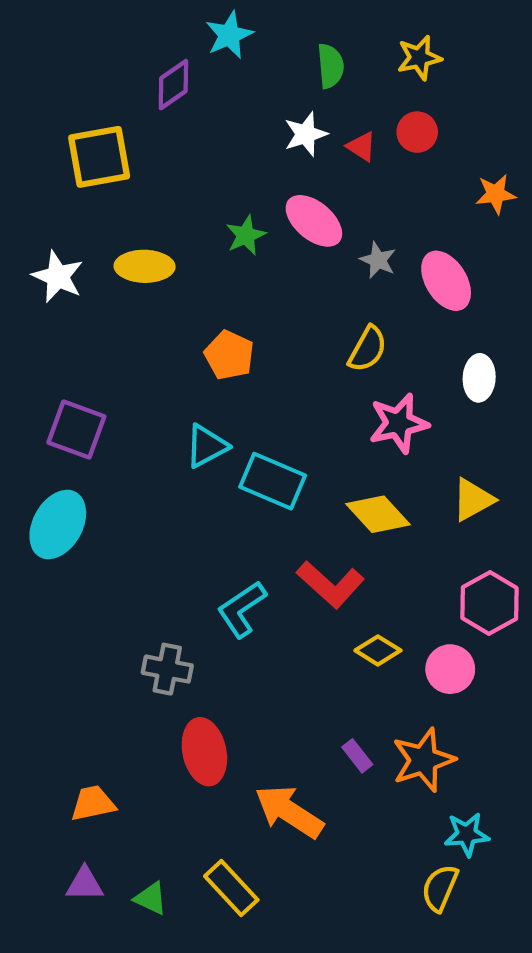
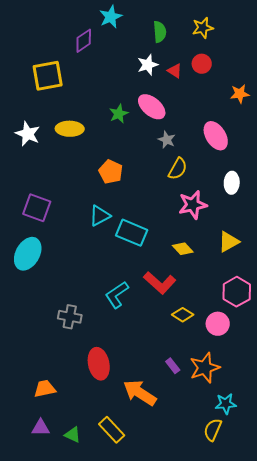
gray star: (378, 260) -> (167, 140), moved
yellow diamond: (378, 514) -> (183, 249), size x0.7
gray cross: (167, 669) -> (70, 317), moved

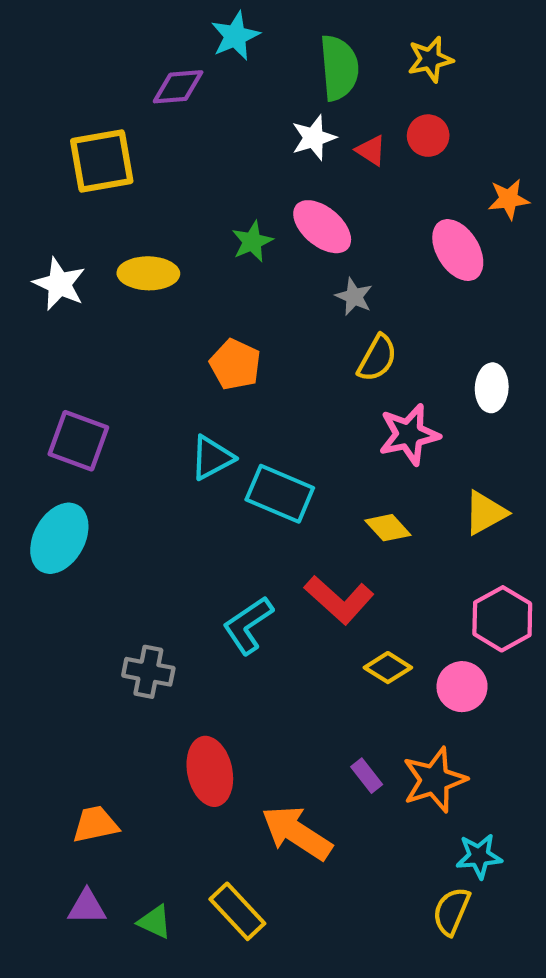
green semicircle: (160, 32) -> (339, 68), size x1.4
purple diamond: (84, 41) -> (178, 87), turned 30
pink ellipse: (216, 136) -> (458, 250), moved

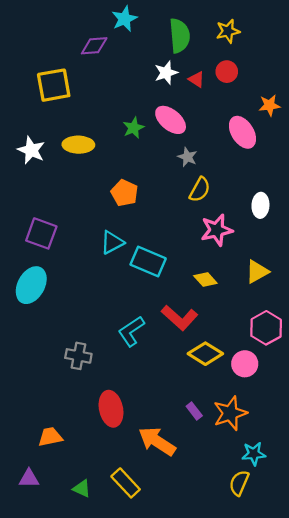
yellow diamond: (388, 668) -> (205, 354), size x1.4
purple triangle: (87, 907) -> (29, 478), moved

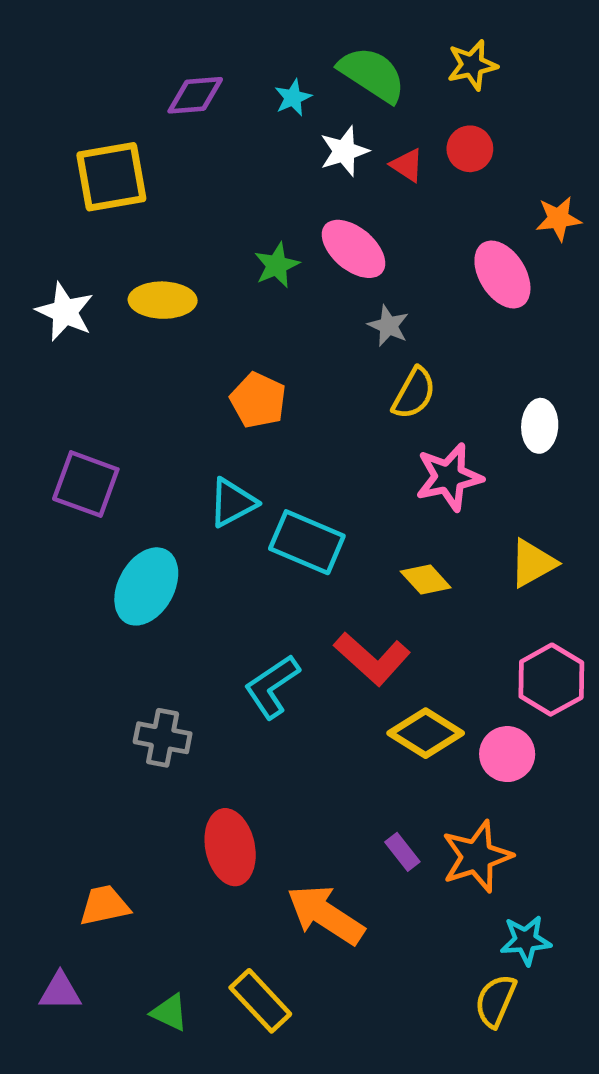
cyan star: (124, 19) -> (293, 98), moved, size x0.7
green semicircle: (180, 36) -> (372, 74), turned -52
cyan ellipse: (31, 285) -> (146, 586), moved

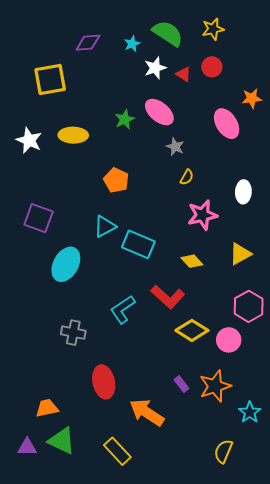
yellow semicircle: (414, 393) -> (187, 177), size x0.7
cyan star: (526, 940) -> (250, 412), moved, turned -30
green triangle: (170, 1012) -> (62, 441), moved, size x1.6

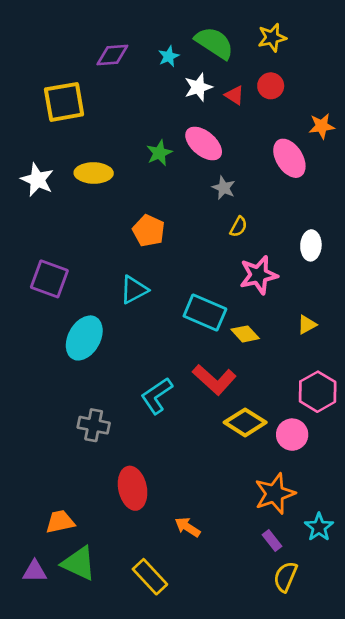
cyan rectangle: (138, 244) -> (205, 313), moved
yellow triangle: (240, 254) -> (307, 325), size x0.7
purple rectangle: (181, 384) -> (272, 541), moved
orange arrow: (147, 412) -> (188, 527), size x0.6

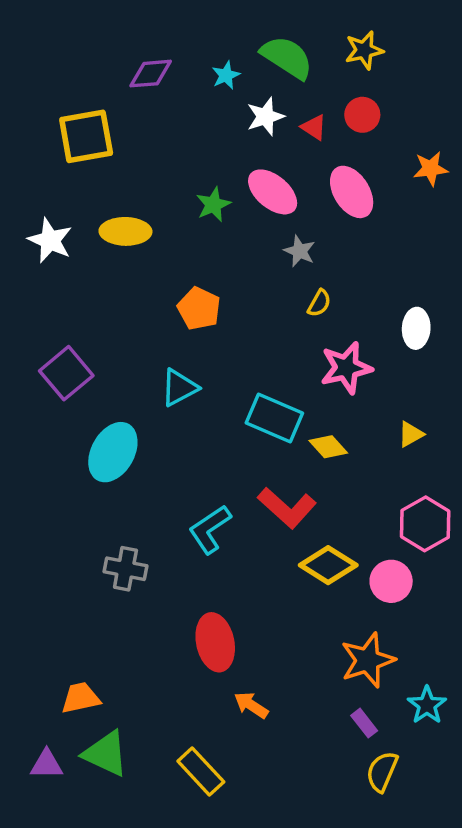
pink ellipse: (289, 158) -> (352, 192), moved
purple square: (49, 279) -> (66, 373), turned 30
red ellipse: (133, 488) -> (215, 642), moved

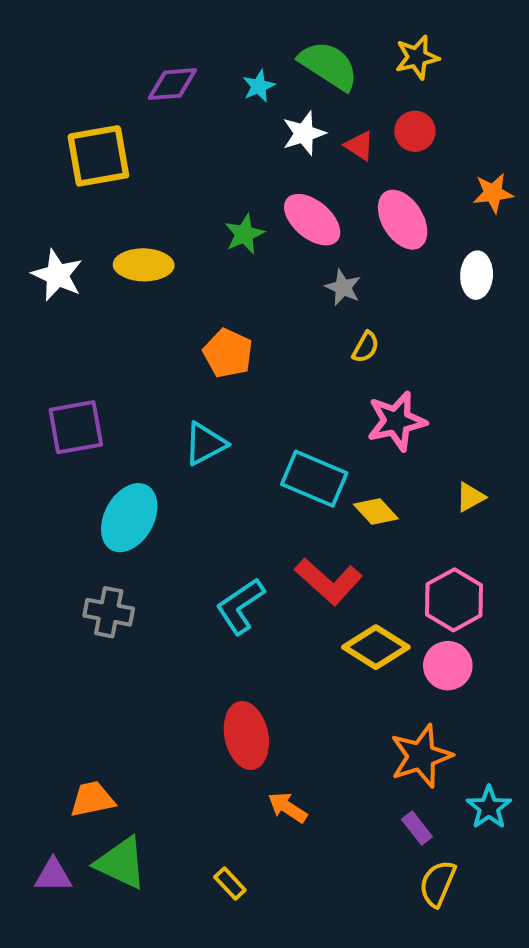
white ellipse: (416, 328) -> (477, 275), moved
purple square: (66, 373) -> (76, 427), turned 30
pink hexagon: (425, 524) -> (454, 600), moved
gray cross: (125, 569) -> (109, 612), moved
yellow rectangle: (201, 771) -> (230, 883), size x0.6

